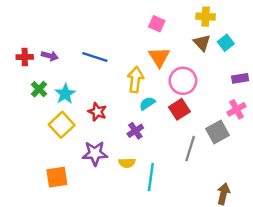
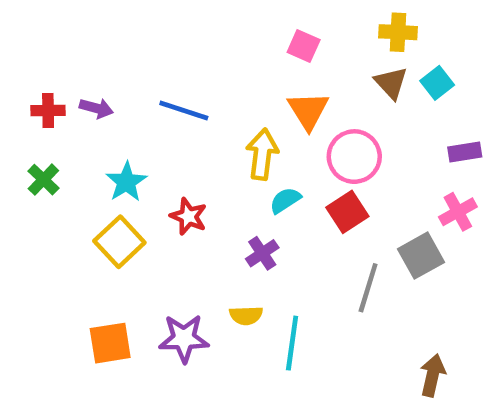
green cross: (39, 89) -> (43, 180), moved
purple star: (95, 153) -> (184, 338), moved

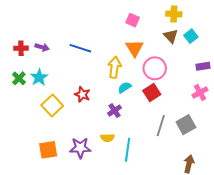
cyan star: (126, 182) -> (39, 77), moved
gray square: (421, 256) -> (186, 125), moved

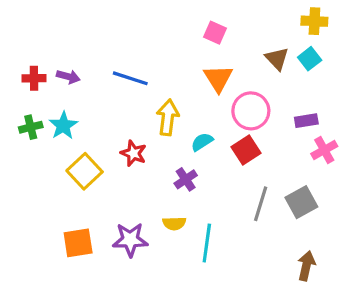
yellow cross: (174, 14) -> (314, 21), moved
purple rectangle: (203, 66) -> (306, 121), moved
yellow arrow: (114, 67) -> (168, 117), moved
green cross: (19, 78) -> (31, 127), turned 32

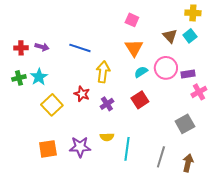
pink circle: (251, 111) -> (166, 68), moved
cyan semicircle: (202, 142) -> (141, 72), moved
red square: (246, 150) -> (140, 100), moved
purple cross: (186, 179) -> (107, 104), moved
gray line: (261, 204) -> (161, 157), moved

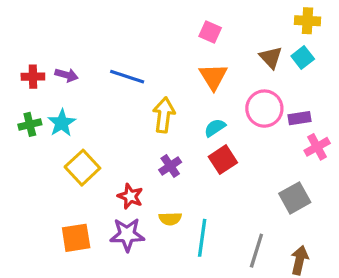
cyan semicircle: (141, 72) -> (215, 128), moved
red star: (82, 94) -> (130, 196), moved

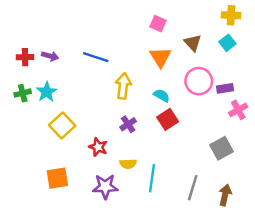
brown triangle: (271, 57) -> (193, 43), moved
cyan semicircle: (215, 128) -> (162, 96), turned 63
purple star: (127, 235) -> (105, 187), moved

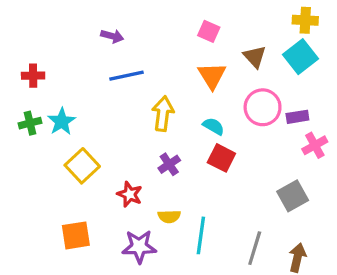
cyan square: (227, 43) -> (301, 57), size x1.5
purple arrow: (50, 56) -> (112, 36), moved
blue line: (96, 57) -> (126, 76), turned -30
red square: (168, 119) -> (221, 158), turned -30

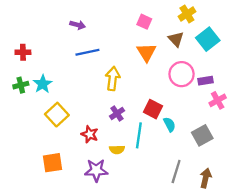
yellow cross: (305, 20) -> (187, 14), moved, turned -35
cyan semicircle: (214, 126) -> (169, 124), moved, turned 32
cyan line: (201, 235) -> (139, 135), moved

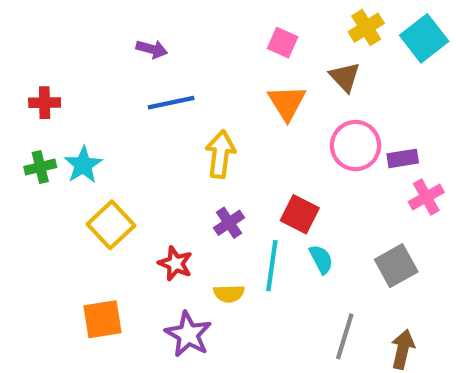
cyan square: (208, 39) -> (424, 38), moved
cyan semicircle: (169, 124) -> (321, 259), moved
purple star: (96, 170) -> (188, 334), turned 30

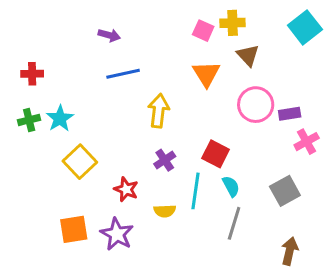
yellow cross: (366, 28) -> (233, 23), moved, turned 30
purple star: (188, 334) -> (117, 234), moved
gray line: (345, 336) -> (234, 223), moved

